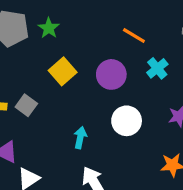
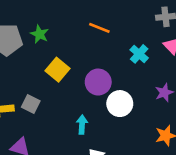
orange line: (134, 36) -> (99, 28), moved
purple circle: (111, 74) -> (98, 82), moved

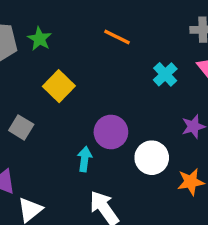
purple circle: (98, 82) -> (111, 132), moved
white circle: (120, 104) -> (152, 158), moved

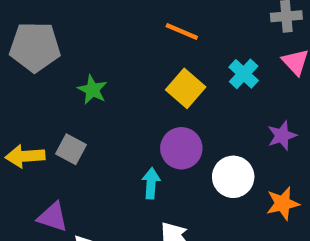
green star: (40, 39) -> (92, 90), moved
yellow square: (59, 86) -> (186, 88), moved

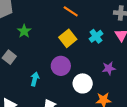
cyan arrow: (151, 183) -> (35, 79), moved

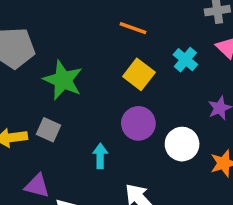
green star: (24, 31) -> (63, 80), size x1.6

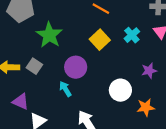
purple circle: (138, 123) -> (76, 67), moved
cyan arrow: (100, 156) -> (65, 89), turned -42

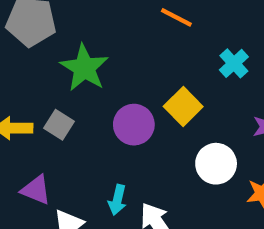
yellow square: (100, 40) -> (183, 106), moved
cyan arrow: (65, 89) -> (117, 200), moved, turned -133

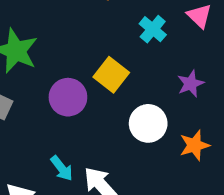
cyan arrow: (117, 200) -> (62, 168), turned -44

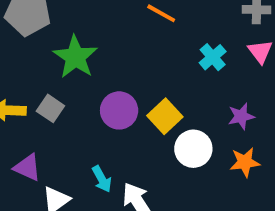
yellow square: (111, 75) -> (165, 116), moved
orange star: (194, 145) -> (245, 162), moved

